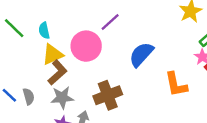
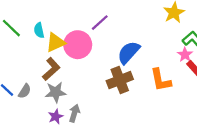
yellow triangle: (53, 54) -> (56, 42), moved
brown cross: (108, 95) -> (120, 80), moved
gray semicircle: (29, 96) -> (25, 91), turned 48

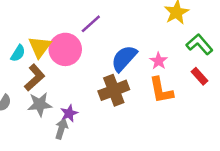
cyan semicircle: (39, 30) -> (18, 53), moved, turned -136
yellow triangle: (56, 42) -> (40, 47), turned -30
pink star: (185, 55) -> (159, 61), moved
purple star: (56, 117) -> (69, 113), moved

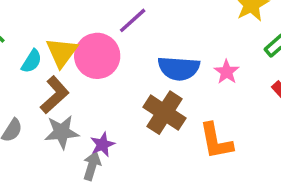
blue semicircle: (124, 58) -> (179, 68), turned -128
brown cross: (114, 90) -> (165, 113), turned -36
orange L-shape: (161, 90) -> (216, 141), moved

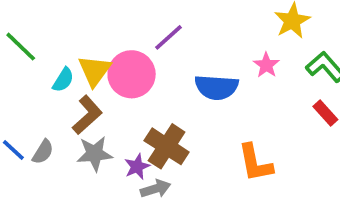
pink star: (227, 72) -> (266, 65), moved
brown cross: (165, 113) -> (167, 146), moved
gray arrow: (92, 166) -> (156, 189), moved, turned 56

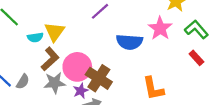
pink star: (266, 65) -> (160, 28), size x1.5
pink circle: (132, 74) -> (77, 67), moved
cyan semicircle: (63, 80) -> (35, 37), turned 49

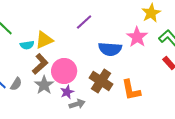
yellow triangle: (55, 32) -> (44, 40), turned 30
brown cross: (99, 78) -> (101, 81), moved
gray star: (55, 83) -> (44, 85), turned -30

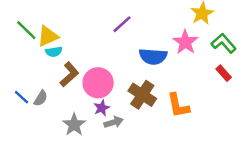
yellow triangle: (44, 40) -> (48, 36), moved
gray star: (44, 85) -> (74, 125), moved

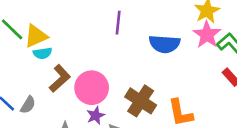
purple line: (122, 24) -> (118, 23), turned -42
pink star: (185, 42) -> (207, 35), moved
blue semicircle: (153, 56) -> (165, 44), moved

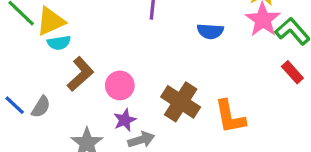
blue semicircle: (165, 44) -> (210, 31), size x0.7
pink circle: (92, 88) -> (120, 85), size x0.7

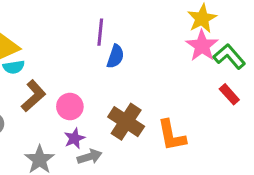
blue semicircle: (210, 31) -> (115, 56), moved, turned -75

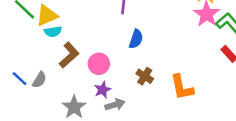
blue semicircle: (115, 56) -> (136, 39), moved
brown cross: (126, 122) -> (145, 76), size x0.6

